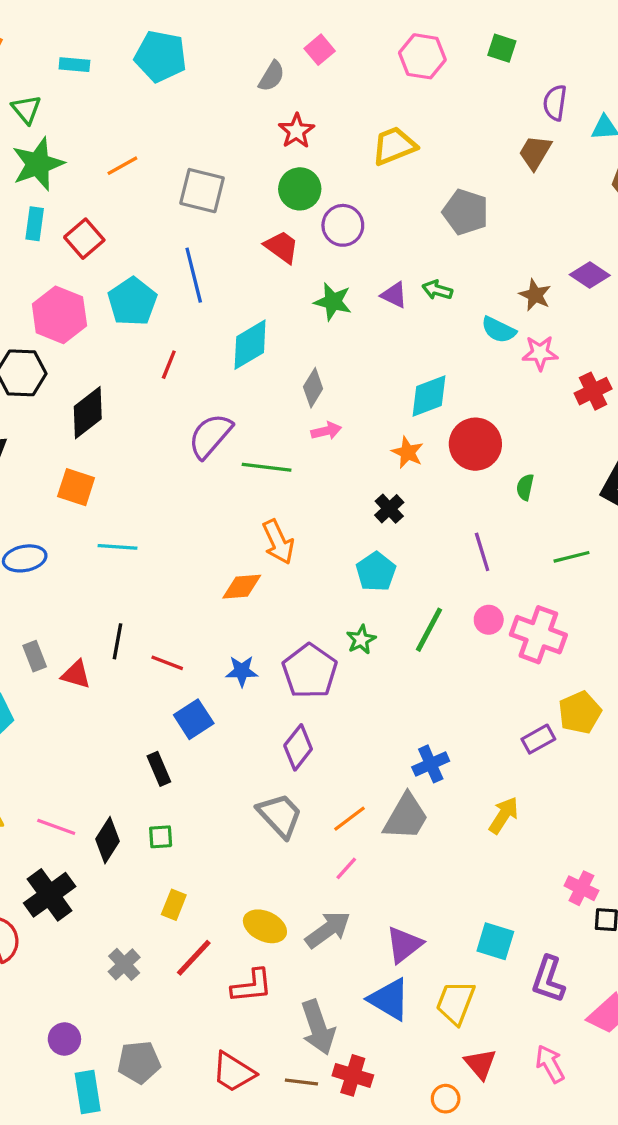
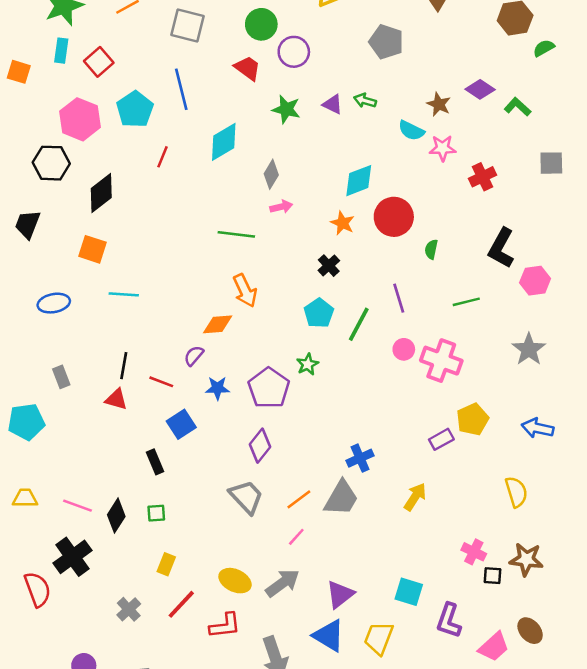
purple semicircle: (210, 436) -> (194, 356), moved, size x0.6
green line: (429, 630) -> (359, 324), moved
red triangle: (76, 674) -> (116, 399), moved

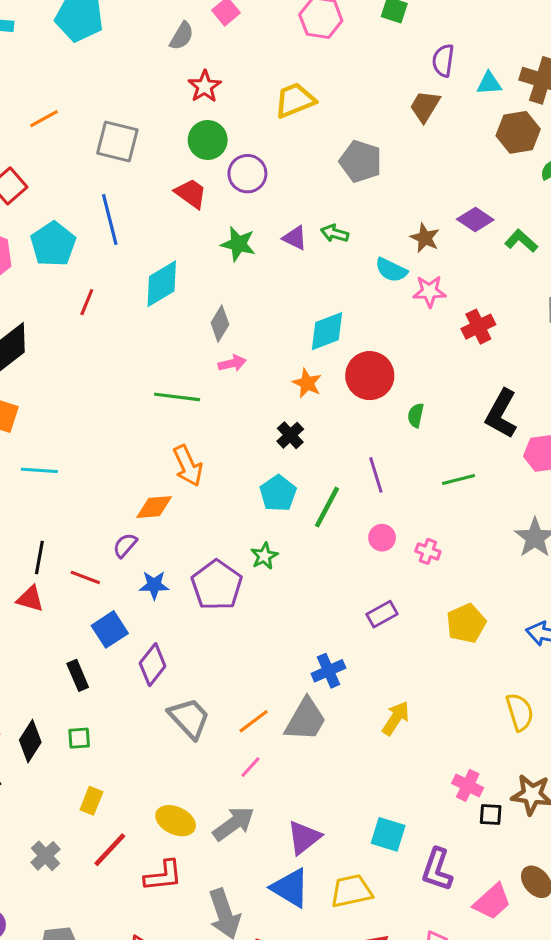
pink cross: (441, 361) -> (428, 551), size x0.5
purple rectangle: (441, 439) -> (382, 614), moved
purple diamond: (260, 446) -> (153, 665), moved
yellow trapezoid: (379, 638) -> (351, 891), turned 57

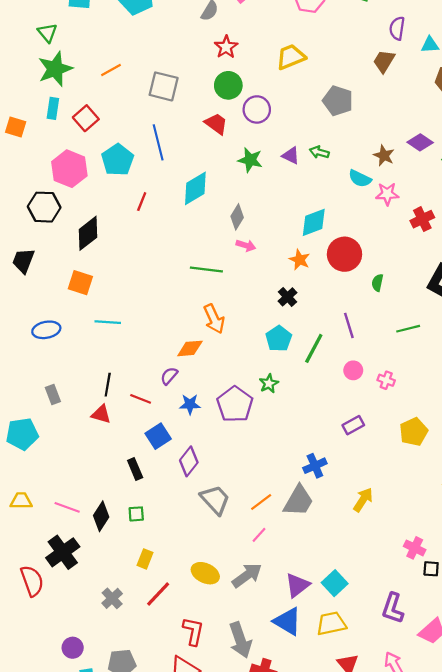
pink arrow: (232, 363) -> (246, 245), turned 30
cyan square: (388, 834) -> (335, 583), moved, turned 30
red L-shape: (163, 876) -> (193, 631), moved, turned -72

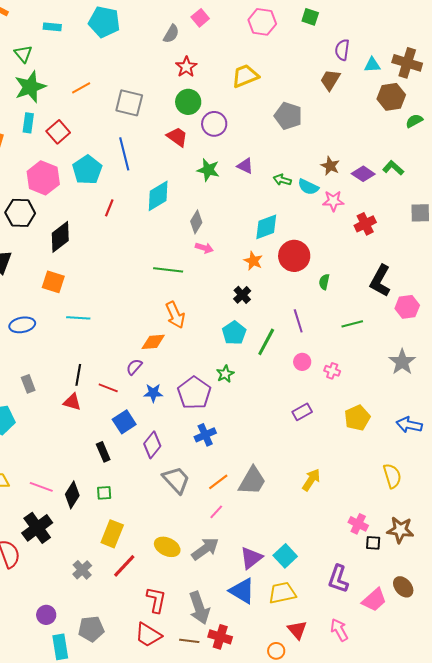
purple diamond: (420, 142) -> (363, 174), moved
green arrow: (319, 152) -> (282, 180), moved
blue cross: (315, 466) -> (205, 435), moved
yellow rectangle: (145, 559) -> (112, 534), size x1.5

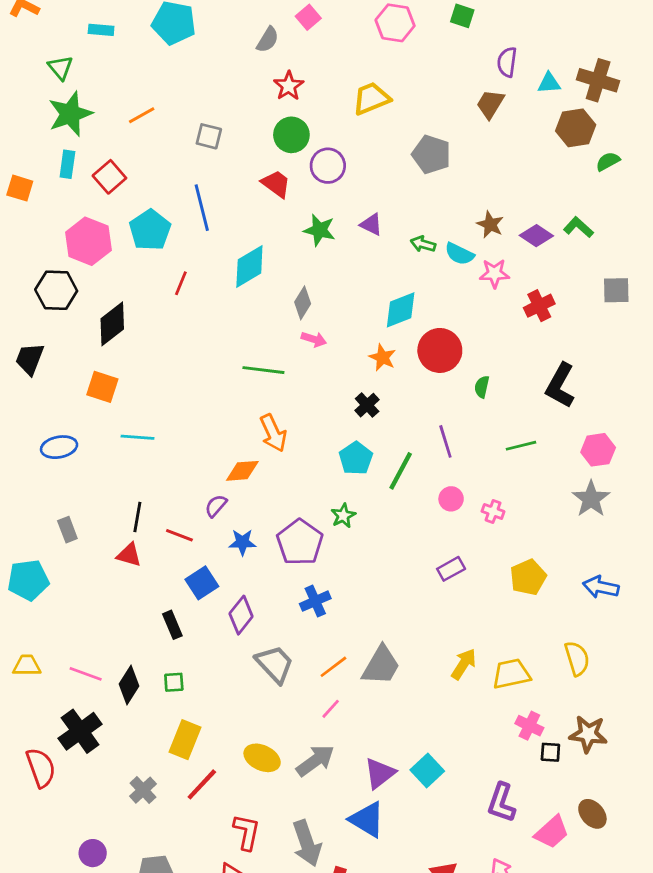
gray square: (129, 103) -> (209, 136), size x0.7
pink hexagon: (407, 307) -> (598, 450), moved
yellow trapezoid: (282, 593) -> (511, 674), moved

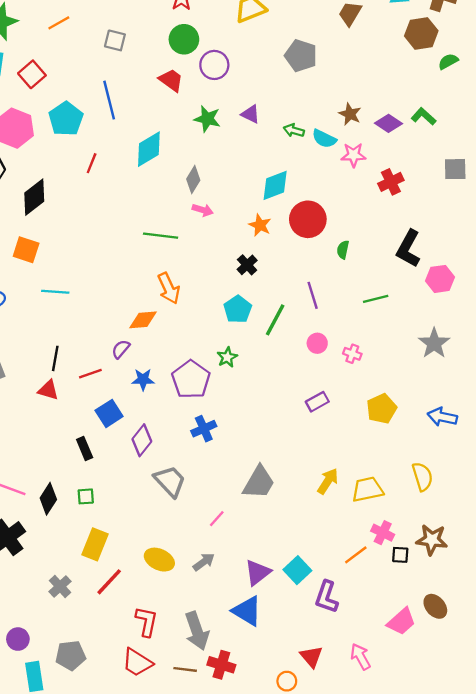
pink hexagon: (598, 450) -> (440, 279), moved
red line: (179, 535) -> (90, 374), turned -40
orange line: (333, 667) -> (356, 555), moved
gray arrow: (315, 761) -> (204, 562), size x0.7
purple L-shape: (501, 803) -> (327, 597), moved

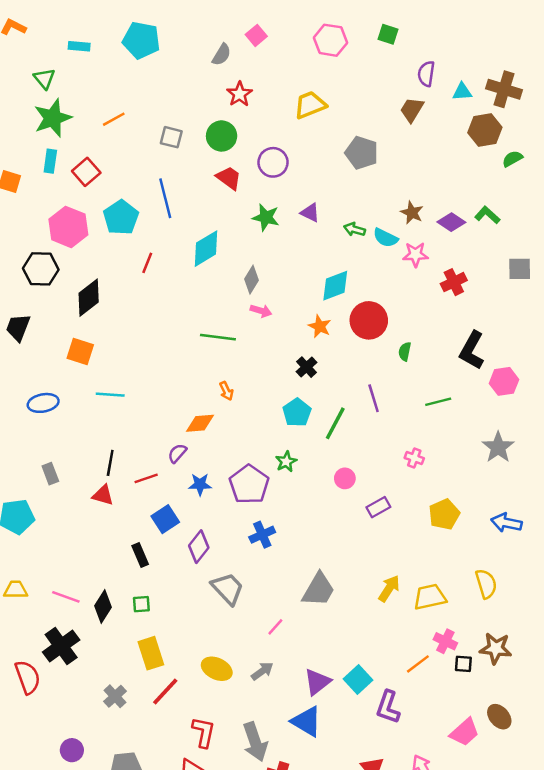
green circle: (184, 39) -> (222, 136), moved
orange arrow: (169, 288) -> (226, 391), size x0.6
pink circle: (317, 343) -> (345, 478), moved
yellow rectangle: (95, 544) -> (151, 653), turned -40

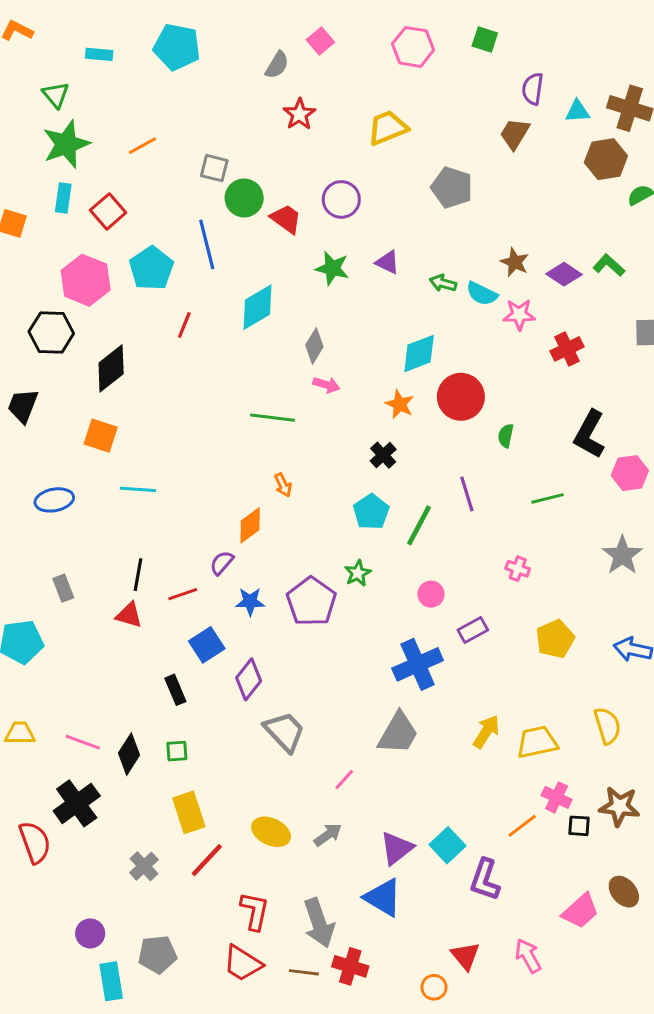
green circle: (222, 136) -> (244, 198), moved
orange diamond: (200, 423) -> (250, 525), turned -32
blue cross: (262, 535) -> (418, 664), moved, size x1.5

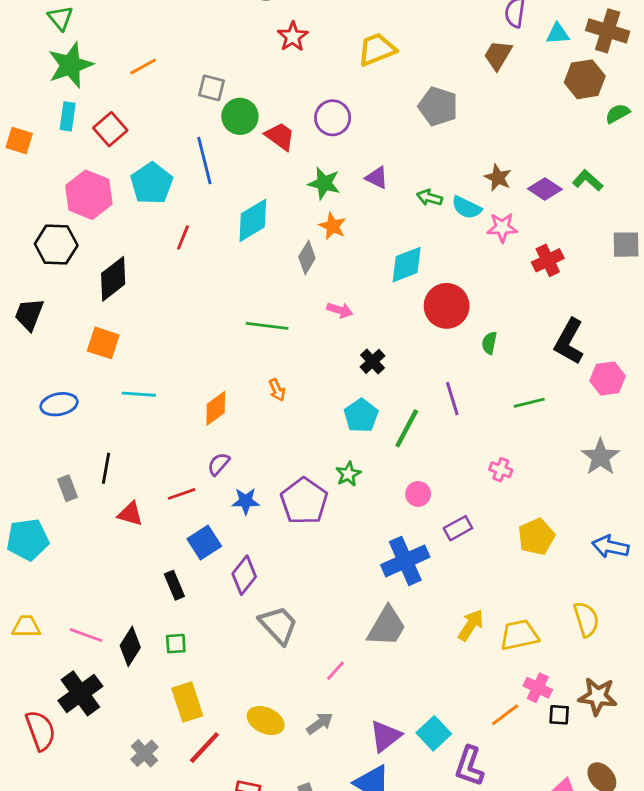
pink arrow: (326, 385) -> (340, 310), moved
orange star: (400, 404) -> (333, 226), moved
orange diamond: (250, 525) -> (216, 408), moved
black line: (138, 575) -> (106, 468), moved

